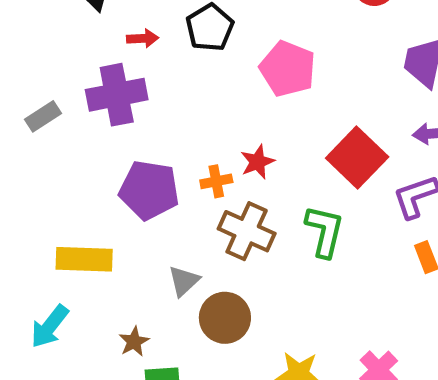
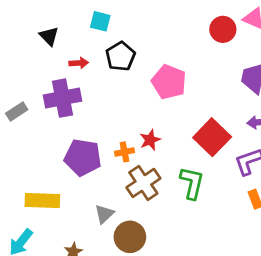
brown cross: (247, 231) -> (143, 183), turned 32

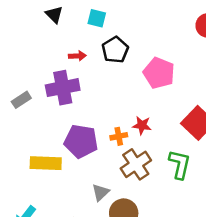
black triangle: (49, 36) -> (54, 15), moved
red star: (150, 140) -> (142, 125), turned 30
yellow rectangle: (42, 200) -> (46, 163), moved

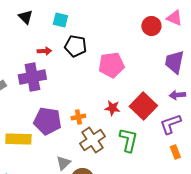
black pentagon: (115, 50) -> (75, 46), turned -30
pink pentagon: (159, 73) -> (111, 65), turned -30
red star: (142, 125) -> (112, 108), moved

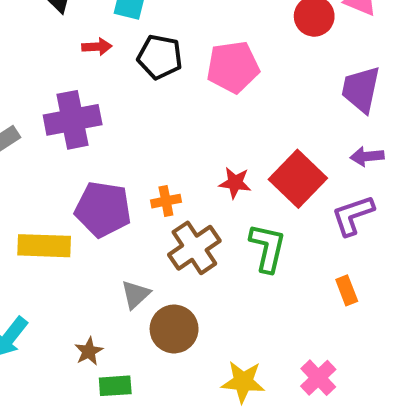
red arrow: (44, 51) -> (97, 47), moved
pink pentagon: (111, 65) -> (233, 67), moved
orange rectangle: (175, 152) -> (347, 290), moved

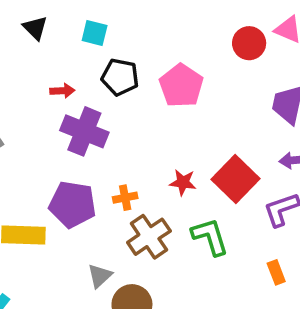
red arrow: (97, 47) -> (62, 91), moved
pink pentagon: (233, 67) -> (181, 86), turned -30
purple cross: (73, 120) -> (84, 131), moved, turned 33
green L-shape: (267, 248) -> (210, 237), turned -30

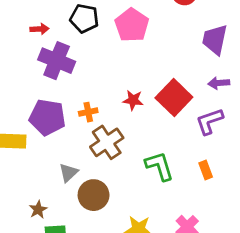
green L-shape: (210, 237) -> (159, 166), moved

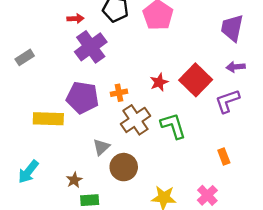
purple cross: (57, 61) -> (91, 47), turned 32
red star: (133, 100) -> (159, 82), turned -30
green L-shape: (159, 166) -> (173, 126), moved
orange rectangle: (206, 170) -> (224, 156), moved

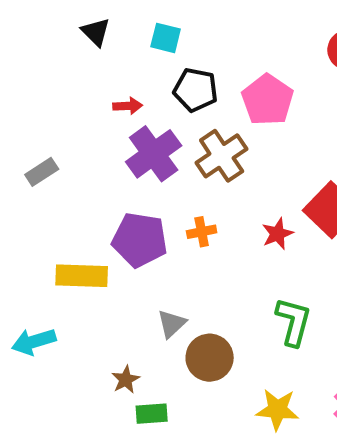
red star: (159, 82) -> (277, 234), moved
brown cross: (135, 120) -> (222, 156), moved
green L-shape: (173, 126) -> (293, 322), moved, turned 32
cyan arrow: (28, 172) -> (34, 342), moved, turned 35

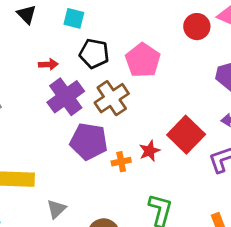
orange cross: (202, 232) -> (121, 162), moved
purple pentagon: (140, 240) -> (89, 141), moved
gray triangle: (172, 324) -> (56, 209), moved

